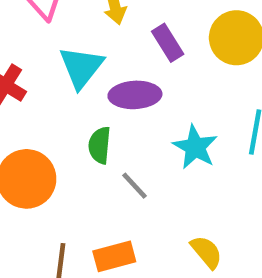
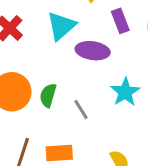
green semicircle: (100, 145) -> (48, 95), moved

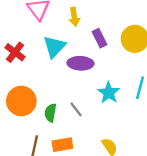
green semicircle: (48, 95) -> (50, 113), moved

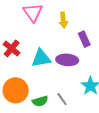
cyan triangle: (54, 47) -> (41, 58), moved, turned 35
green semicircle: (50, 113) -> (40, 101), turned -119

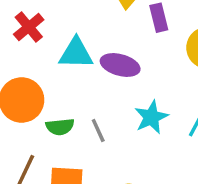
purple rectangle: (84, 39) -> (159, 18), moved

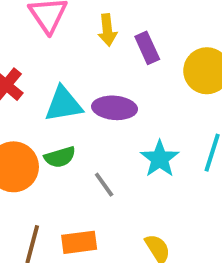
green semicircle: (60, 127) -> (60, 157), moved

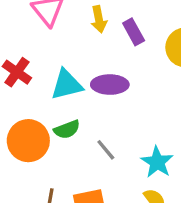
cyan star: (160, 159) -> (157, 162), moved

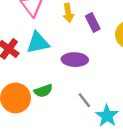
cyan triangle: (67, 85) -> (38, 43), moved
gray line: (106, 150) -> (84, 100), moved

